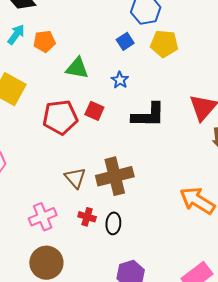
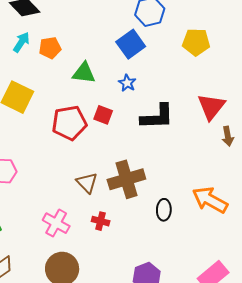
blue square: (125, 41) -> (131, 44), size x1.6
yellow pentagon: (164, 44) -> (196, 42), moved
pink cross: (43, 217) -> (56, 223), turned -36
black ellipse: (113, 223) -> (164, 210), moved

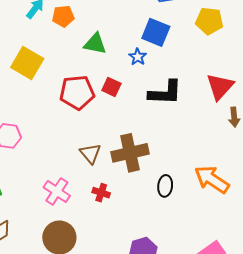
blue square: (131, 44) -> (156, 32), moved, turned -36

